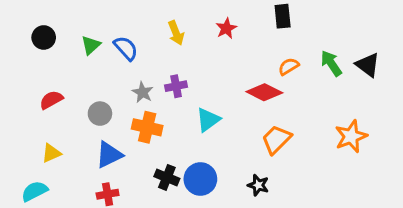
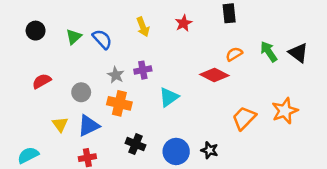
orange trapezoid: (276, 139) -> (244, 118), moved
yellow triangle: (51, 153) -> (60, 124), moved, turned -42
blue circle: (200, 179) -> (176, 151), moved

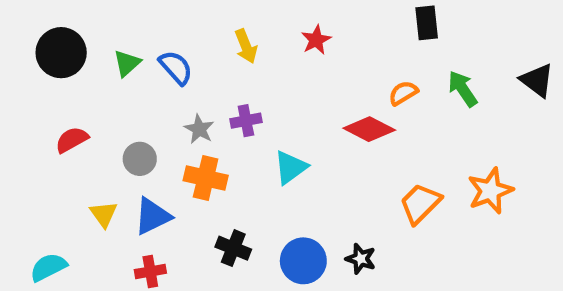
black rectangle: (229, 13) -> (427, 23), moved
black circle: (36, 31) -> (61, 53), size x1.5
black triangle: (298, 53) -> (537, 80), moved

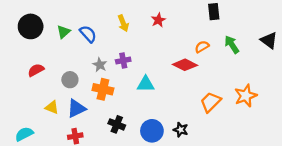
cyan triangle: (291, 167) -> (146, 84), turned 36
yellow triangle: (104, 214) -> (52, 107), turned -32

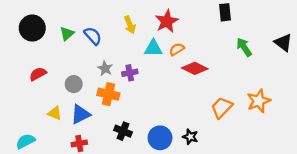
red star: (158, 20) -> (167, 21), size x1.5
orange semicircle: (202, 47) -> (177, 49), moved
purple cross: (123, 61) -> (130, 73), moved
cyan triangle: (146, 84) -> (153, 48), moved

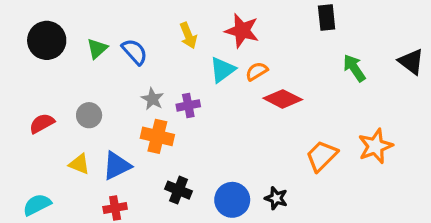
red star: (167, 21) -> (242, 31), turned -30
cyan triangle: (153, 48) -> (222, 70), turned -36
red semicircle: (38, 74) -> (42, 123), moved
gray circle: (74, 84) -> (89, 115), moved

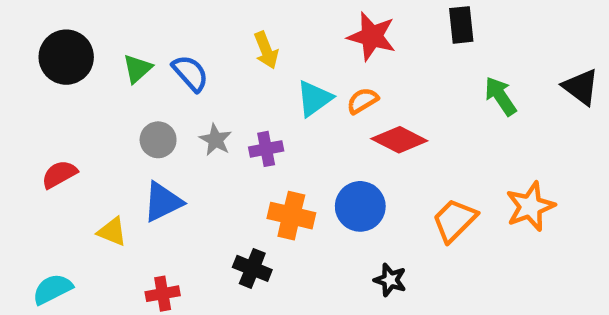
red star: (242, 31) -> (372, 36), moved
gray circle: (89, 115) -> (158, 140), moved
orange cross: (157, 136) -> (291, 216), moved
blue triangle: (117, 166) -> (163, 202), moved
blue circle: (232, 200) -> (360, 206), moved

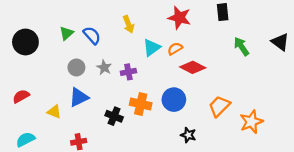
black circle: (66, 57) -> (25, 42), moved
red semicircle: (59, 174) -> (21, 96), moved
orange star: (530, 206) -> (251, 122), moved
black cross: (252, 268) -> (114, 116), moved

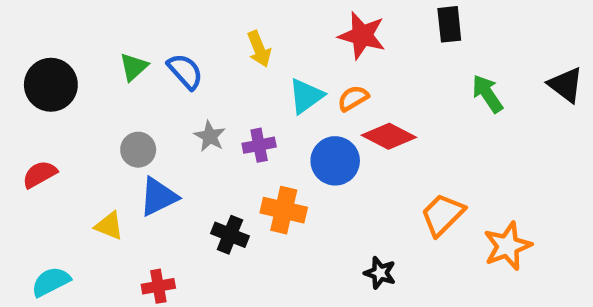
gray circle: (76, 67) -> (138, 150), moved
red semicircle: (21, 96) -> (40, 174), moved
blue circle: (174, 100) -> (335, 161), moved

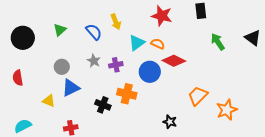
blue semicircle: (185, 71) -> (94, 32), moved
orange semicircle: (353, 98) -> (158, 44), turned 56
red semicircle: (40, 174) -> (18, 78), turned -70

